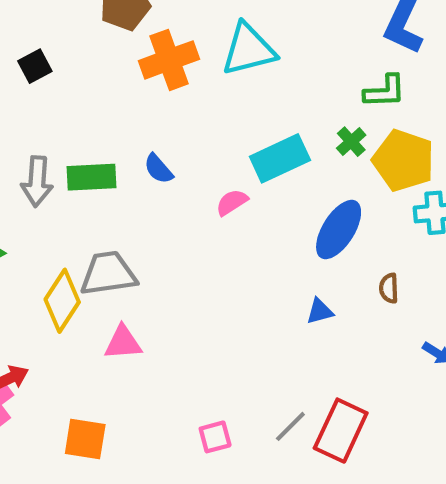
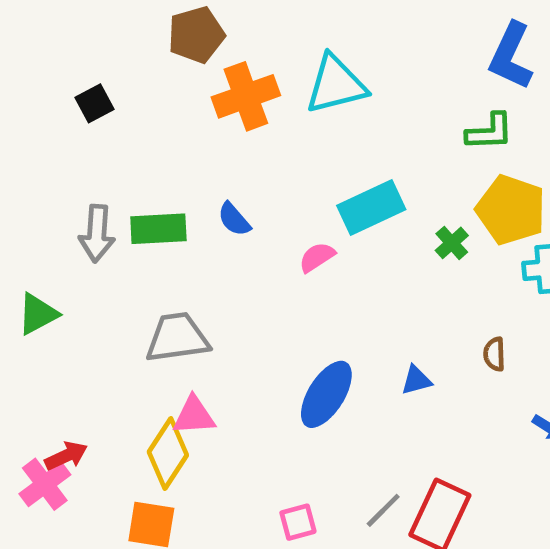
green cross: (351, 142) -> (452, 243), moved
blue ellipse: (339, 230) -> (326, 394), moved
yellow diamond: (62, 301) -> (168, 454), moved

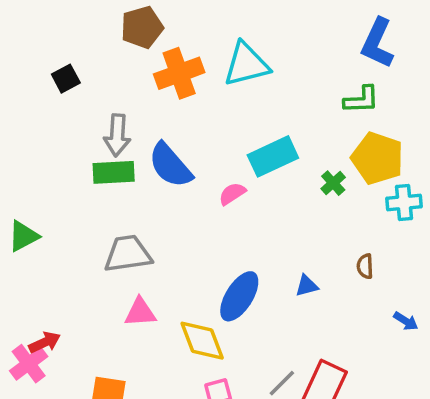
blue semicircle: (234, 219) -> (170, 165), size x1.8
gray arrow: (97, 234) -> (117, 135), moved
yellow diamond: (168, 454) -> (202, 341), moved, turned -54

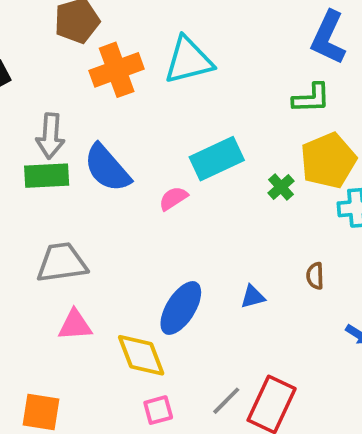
yellow pentagon: (377, 158) -> (328, 161), turned 30

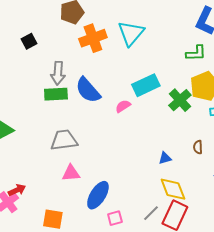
cyan triangle: (188, 60) -> (131, 33), turned -36
green cross: (281, 187) -> (180, 100), size x1.6
blue ellipse: (181, 308) -> (98, 195), moved
yellow diamond: (141, 355) -> (173, 189), moved

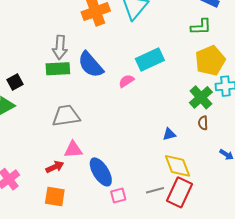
black square: (29, 41) -> (15, 82), moved
green cross: (180, 100) -> (201, 97), moved
red arrow: (17, 190) -> (55, 167), moved
blue ellipse: (98, 195) -> (101, 172), turned -64
gray line: (151, 213) -> (155, 190), turned 30

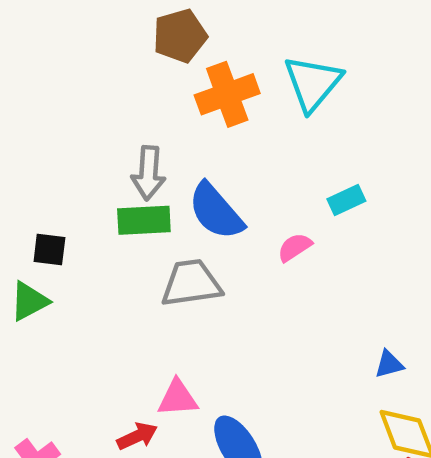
cyan rectangle: (150, 60) -> (346, 200), size x0.6
black square: (15, 82) -> (49, 250), turned 35
gray trapezoid: (66, 116) -> (191, 283), moved

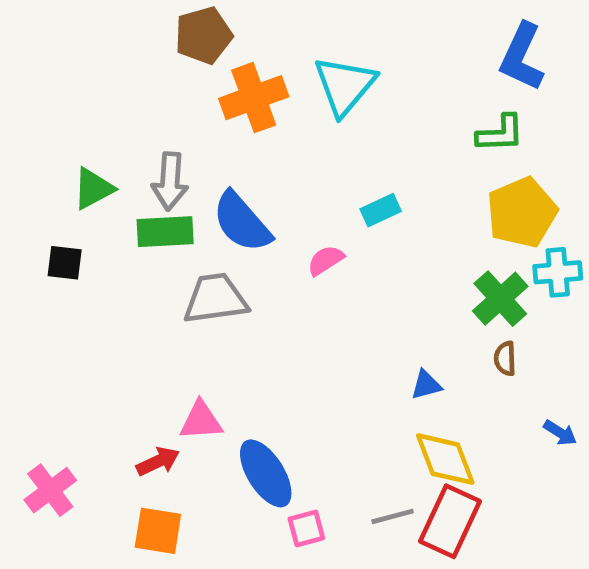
green triangle: (29, 301) -> (93, 189), moved

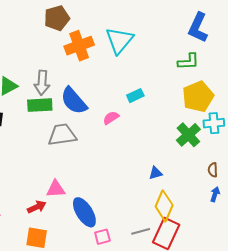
brown semicircle: (505, 358) -> (213, 170), moved
blue arrow: (560, 433) -> (215, 194), turned -104
yellow diamond: (445, 459) -> (164, 206), turned 44

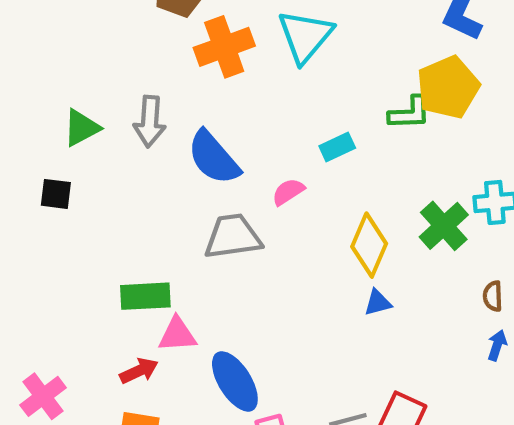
green L-shape: (188, 62) -> (410, 113), moved
yellow pentagon: (198, 97) -> (448, 87), moved
green rectangle: (40, 105) -> (145, 296), moved
gray trapezoid: (62, 135) -> (233, 237), moved
yellow diamond: (164, 206) -> (369, 245), moved

